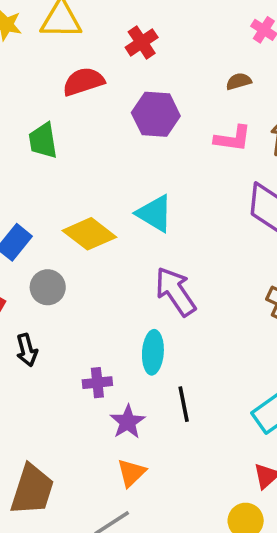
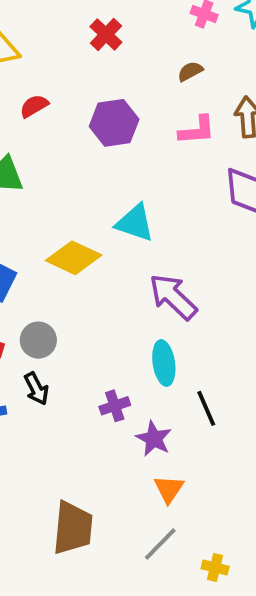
red cross: (142, 42) -> (106, 34), moved
red semicircle: (83, 82) -> (34, 106), size x0.7
gray circle: (48, 287) -> (38, 340), moved

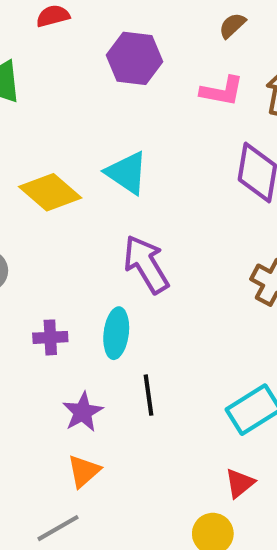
brown semicircle: (190, 71) -> (232, 25), turned -30
purple cross: (115, 406) -> (50, 337), moved

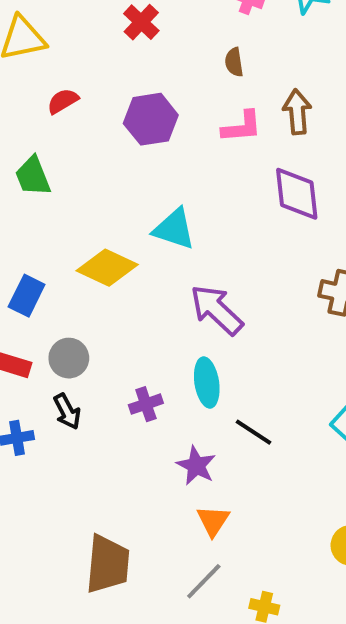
brown semicircle: (232, 25) -> (234, 62), turned -40
black line: (148, 395) -> (254, 432), turned -33

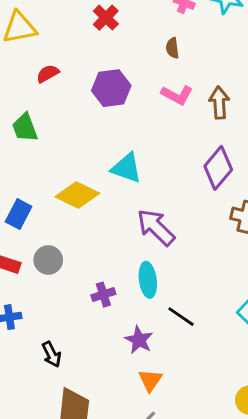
brown arrow: (297, 112) -> (219, 103), moved
pink L-shape: (242, 127) -> (177, 95), turned 32
purple diamond: (297, 194) -> (218, 168), moved, turned 45
black arrow: (67, 411) -> (52, 354), moved

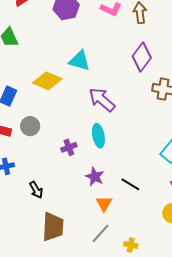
black line: (181, 317) -> (130, 184), moved

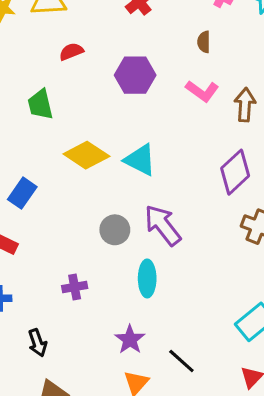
yellow diamond: (47, 81) -> (86, 155), moved
gray circle: (30, 126) -> (115, 230), moved
purple cross: (69, 147) -> (75, 287), moved

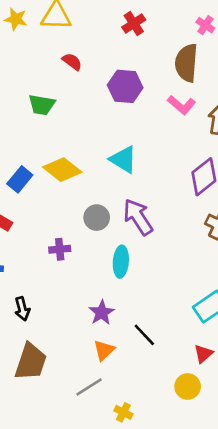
brown semicircle: (204, 42) -> (186, 63), size x2.0
red semicircle: (71, 52) -> (72, 62), turned 54
green trapezoid: (40, 104) -> (42, 105), turned -72
yellow diamond: (86, 155) -> (62, 170), moved
purple cross: (75, 287) -> (60, 249), moved

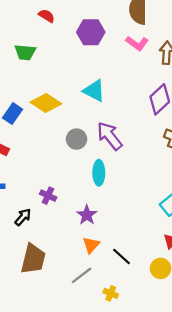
purple cross: (60, 249) -> (48, 196), moved, turned 35
black arrow: (22, 309) -> (23, 217), turned -120
black line: (144, 335) -> (122, 257), moved

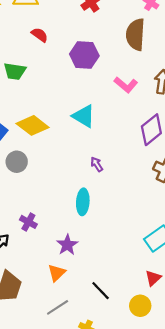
pink L-shape: (137, 43) -> (126, 85), moved
purple arrow: (110, 136) -> (97, 164), size x0.5
gray circle: (77, 139) -> (17, 162), moved
orange triangle: (91, 245) -> (57, 273), moved

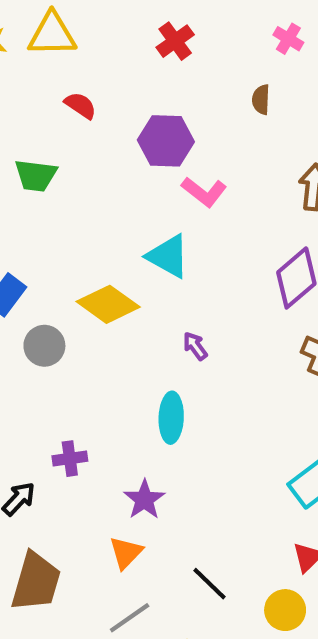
brown semicircle: (135, 34) -> (261, 100), size x0.5
pink L-shape: (126, 85) -> (204, 192), moved
yellow diamond: (33, 125) -> (108, 304), moved
purple cross: (28, 222) -> (70, 459), turned -35

